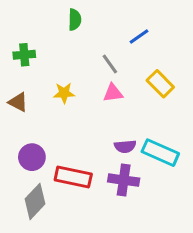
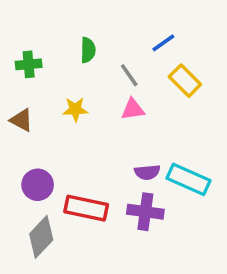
green semicircle: (75, 20) -> (88, 50), moved
yellow rectangle: (160, 84) -> (185, 81), moved

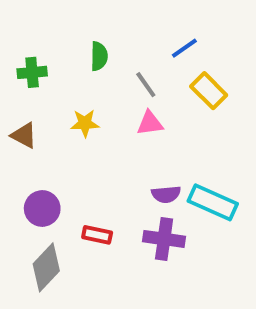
red rectangle: (86, 208) -> (97, 235), size x0.6

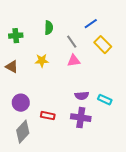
cyan rectangle: (213, 202) -> (105, 100), size x0.6

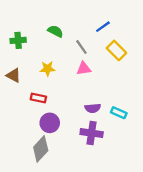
green semicircle: (49, 28) -> (55, 31), turned -64
purple circle: (21, 103) -> (50, 123), moved
red rectangle: (48, 116) -> (38, 98), moved
gray diamond: (23, 132) -> (41, 149), moved

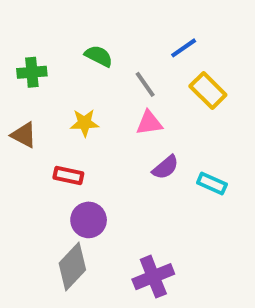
purple semicircle: (93, 108) -> (165, 167), moved, turned -35
cyan rectangle: (119, 113) -> (212, 184), moved
purple cross: (92, 133) -> (153, 277), moved, turned -30

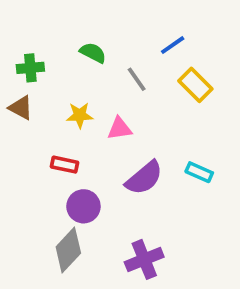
pink triangle: (149, 123) -> (120, 129), moved
brown triangle: (24, 135) -> (21, 108), moved
purple semicircle: (165, 167) -> (144, 178), moved, size x1.5

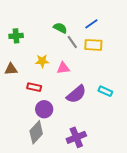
green semicircle: (93, 53) -> (60, 28), moved
yellow rectangle: (195, 85) -> (93, 45), moved, turned -42
brown triangle: (21, 108) -> (11, 69), moved, turned -32

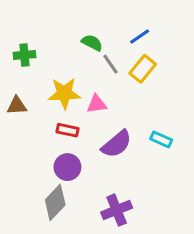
yellow rectangle: (93, 45) -> (143, 69), turned -54
yellow star: (42, 61) -> (64, 93), size x1.5
red rectangle: (34, 87) -> (67, 130), moved

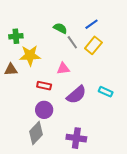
yellow star: (64, 93) -> (30, 55), moved
purple cross: (117, 210) -> (76, 138), turned 30

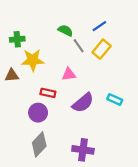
purple circle: (44, 110) -> (38, 113), moved

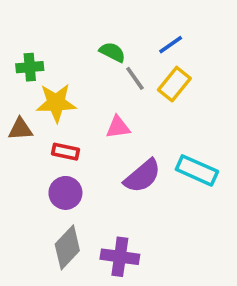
red rectangle: (48, 93) -> (65, 152), moved
cyan rectangle: (115, 99) -> (197, 170), size x1.5
purple cross: (83, 150) -> (120, 257), moved

